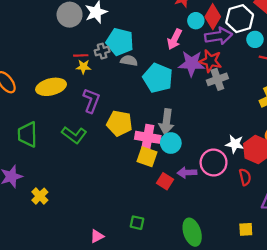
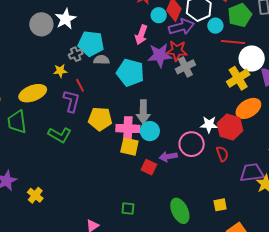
red line: (81, 55) -> (80, 85), moved, turned 72
green trapezoid: (28, 134) -> (17, 122), moved
yellow square: (246, 229) -> (220, 205), moved

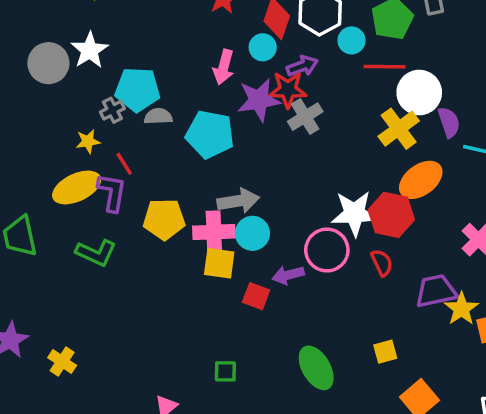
cyan circle: (159, 15) -> (263, 47), moved
purple arrow: (181, 27) -> (302, 66), moved, size x0.7
yellow ellipse: (33, 93) -> (77, 187), moved
gray arrow: (143, 112) -> (238, 201), turned -95
white star: (209, 124) -> (354, 213), size x1.5

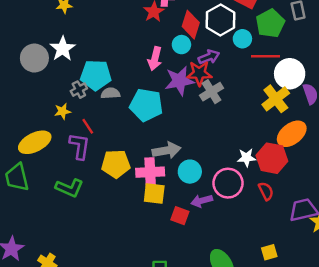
yellow ellipse: (77, 187) -> (35, 142), moved
white star: (354, 213) -> (247, 158), size x0.6
cyan circle: (252, 233) -> (190, 172), moved

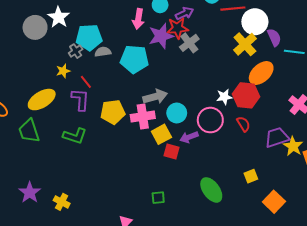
yellow square: (154, 193) -> (161, 134), moved, turned -30

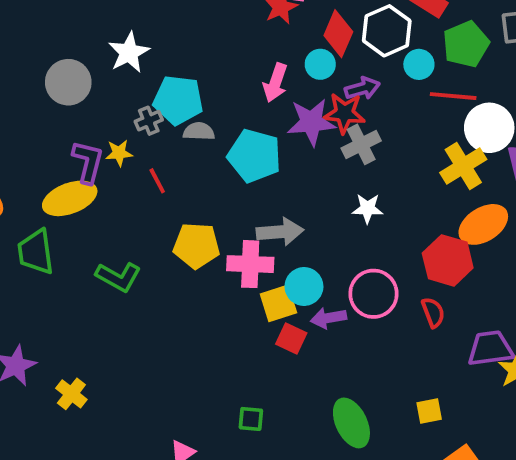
gray circle: (35, 27) -> (68, 82), moved
white star: (224, 97) -> (368, 208), moved
purple L-shape: (80, 99) -> (88, 162), moved
cyan circle: (177, 113) -> (304, 286), moved

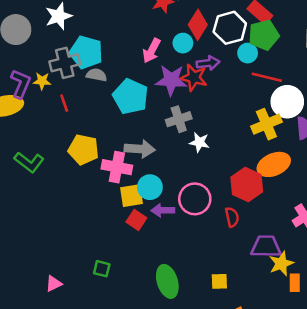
green pentagon: (466, 44) -> (264, 35), moved
gray cross: (149, 121) -> (65, 63), size x1.6
gray cross: (361, 144) -> (179, 119), moved

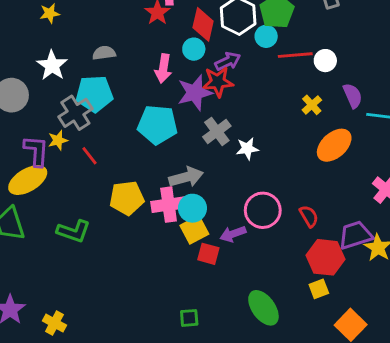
gray semicircle: (97, 75) -> (104, 53), moved
white circle: (287, 102) -> (325, 61), moved, size x0.6
yellow cross: (266, 124) -> (312, 105), size x0.6
red hexagon: (247, 185) -> (325, 257), moved
cyan circle: (150, 187) -> (192, 208), moved

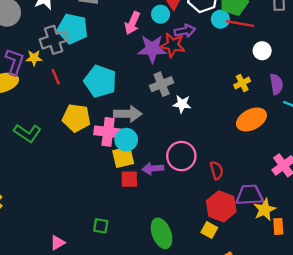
red line: (295, 55) -> (240, 24), moved
cyan pentagon: (158, 125) -> (100, 81), moved
red square: (208, 254) -> (129, 179), turned -30
yellow square: (319, 289) -> (209, 230), turned 35

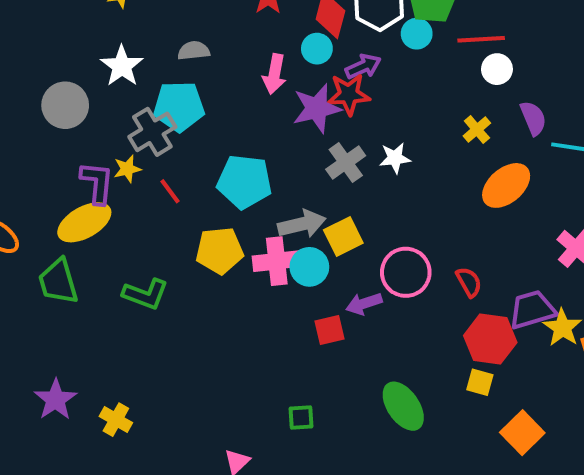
red line: (240, 24) -> (481, 39), moved
white star: (182, 104) -> (395, 158), moved
yellow square: (123, 157) -> (343, 237), moved

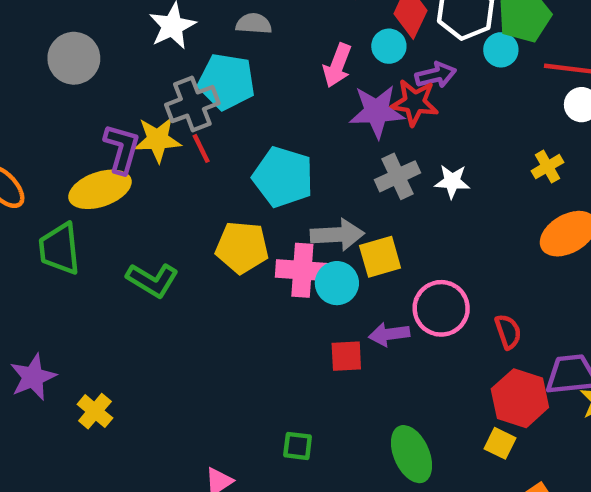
gray circle: (65, 105) -> (74, 58), moved
yellow star: (127, 169) -> (158, 140), size x1.5
red line: (170, 191) -> (201, 148), moved

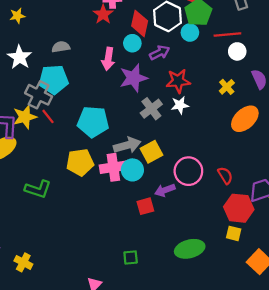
red star: (415, 102) -> (178, 81), moved
gray cross: (192, 104) -> (39, 95), turned -30
green ellipse: (412, 454) -> (190, 249), turned -68

